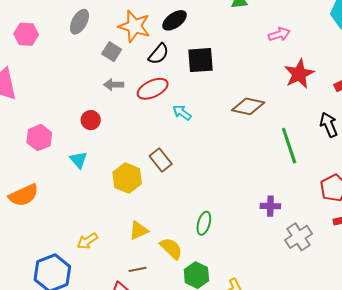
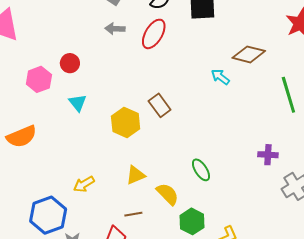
red ellipse: (153, 89) -> (154, 34), turned -36
cyan arrow: (182, 113) -> (220, 77), moved
red circle: (91, 120) -> (70, 63), moved
green ellipse: (204, 223) -> (201, 170), turned -50

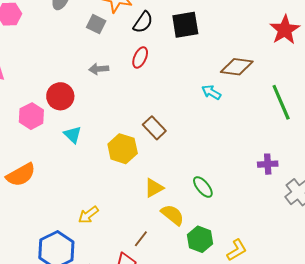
gray arrow: (115, 29) -> (99, 69), moved
red ellipse: (154, 34) -> (140, 57), size x0.7
red circle: (70, 63) -> (60, 96), size x1.4
yellow triangle: (136, 175) -> (154, 188), moved
brown line: (133, 214) -> (141, 239), turned -36

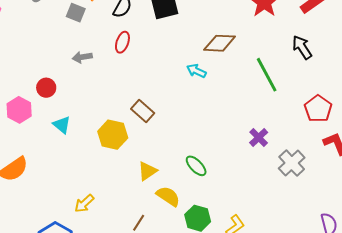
red circle: (60, 96) -> (46, 88), size x0.7
purple cross: (268, 164) -> (259, 138), turned -36

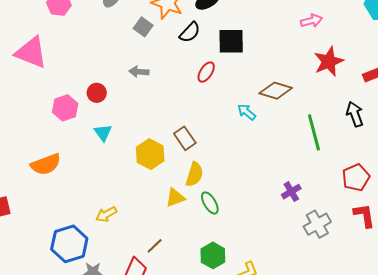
red ellipse: (122, 42) -> (206, 72), moved
green ellipse: (196, 166) -> (210, 203), moved
yellow semicircle: (168, 196) -> (194, 174), moved, turned 60

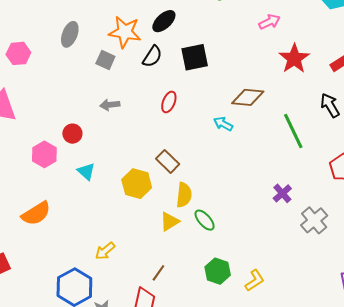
red ellipse: (206, 72) -> (169, 102), moved

